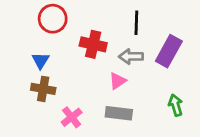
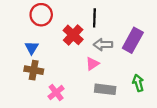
black line: (136, 23) -> (94, 18), moved
red cross: (93, 44) -> (73, 35), turned 30
gray rectangle: (119, 113) -> (105, 89), moved

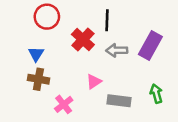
pink triangle: (92, 64) -> (94, 82), moved

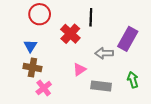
gray arrow: (117, 50) -> (104, 53), moved
pink cross: (64, 104) -> (44, 88), moved

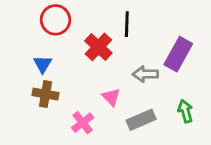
pink triangle: (80, 70) -> (111, 97), turned -40
gray rectangle: (101, 86) -> (141, 120), turned -30
pink cross: (44, 88) -> (83, 123), moved

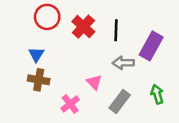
black line: (127, 24) -> (116, 30), moved
red cross: (98, 47) -> (83, 27), moved
gray rectangle: (141, 120) -> (120, 102), turned -30

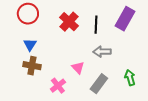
red circle: (47, 17) -> (28, 14), moved
purple rectangle: (151, 46) -> (125, 19), moved

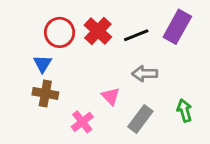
red circle: (28, 14) -> (60, 32), moved
black line: (96, 25) -> (136, 35), turned 66

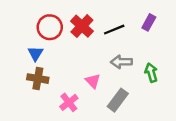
purple rectangle: (177, 27) -> (149, 22), size x0.6
green arrow: (184, 110) -> (151, 73), moved

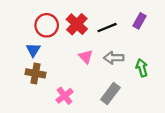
pink triangle: (93, 81) -> (86, 57), moved

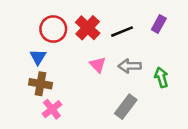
pink cross: (65, 96) -> (52, 109), moved

